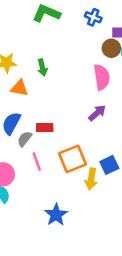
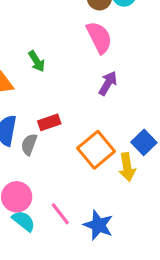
green arrow: (42, 67) -> (37, 61), moved
pink line: (37, 162) -> (60, 214), moved

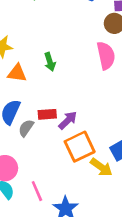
purple arrow: (108, 83) -> (68, 120), moved
yellow arrow: (127, 167) -> (101, 167), turned -60

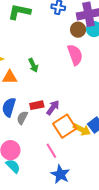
yellow arrow: (101, 167) -> (82, 130), moved
pink line: (37, 191) -> (51, 151), moved

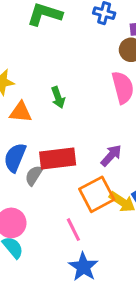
red rectangle: (37, 105) -> (58, 158), size x1.6
purple arrow: (53, 108) -> (111, 155), moved

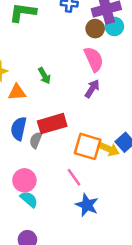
purple arrow: (111, 155) -> (92, 89), moved
orange square: (97, 194) -> (88, 146), turned -36

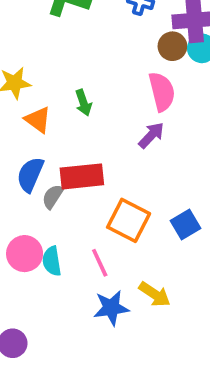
orange triangle: (17, 92) -> (38, 120), turned 30
yellow arrow: (109, 149) -> (155, 294), moved
cyan semicircle: (29, 199) -> (52, 261), moved, turned -150
blue star: (87, 205) -> (111, 308), turned 30

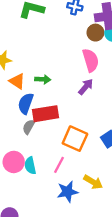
green arrow: (83, 103) -> (43, 79), moved, turned -64
blue semicircle: (30, 175) -> (26, 103), moved
pink line: (100, 263) -> (59, 165), turned 56

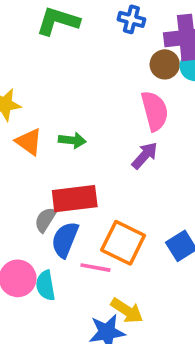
blue semicircle: (26, 103) -> (65, 240), moved
pink line: (59, 165) -> (95, 268), moved, turned 70
yellow arrow: (93, 182) -> (127, 311), moved

